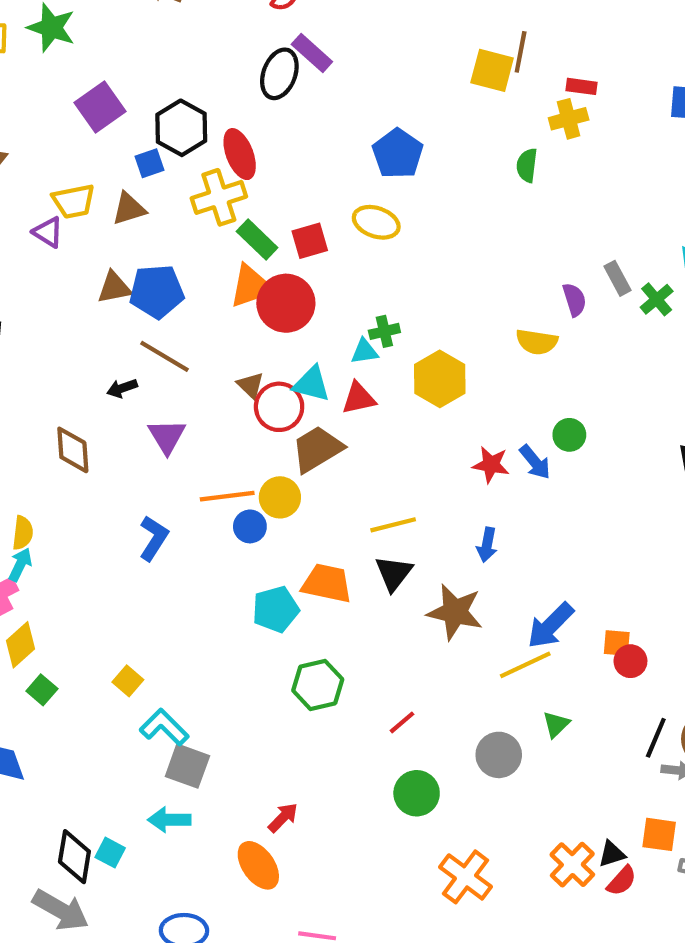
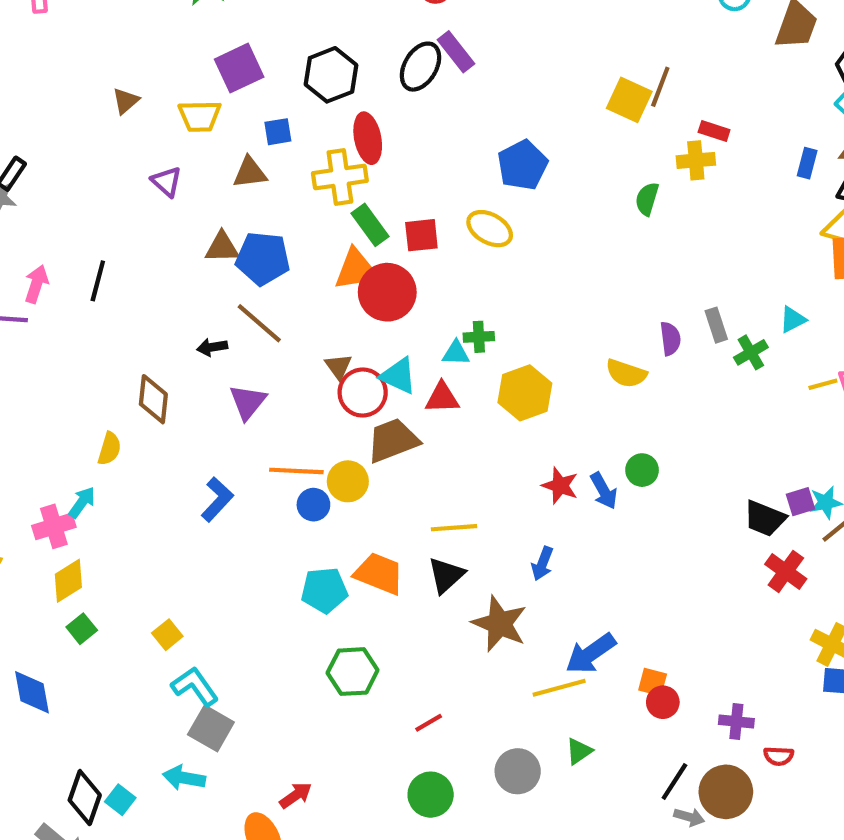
black hexagon: (181, 128) -> (331, 75), moved
yellow trapezoid: (74, 201) -> (200, 116), moved
yellow semicircle: (23, 533) -> (109, 449), moved

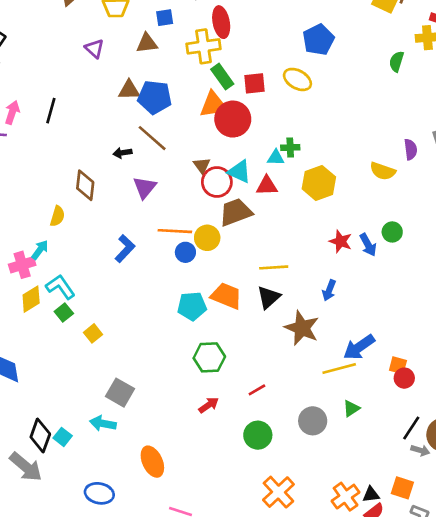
green square: (82, 629) -> (64, 312), moved
cyan L-shape: (195, 686) -> (60, 287), moved
red arrow: (296, 795) -> (209, 405), moved

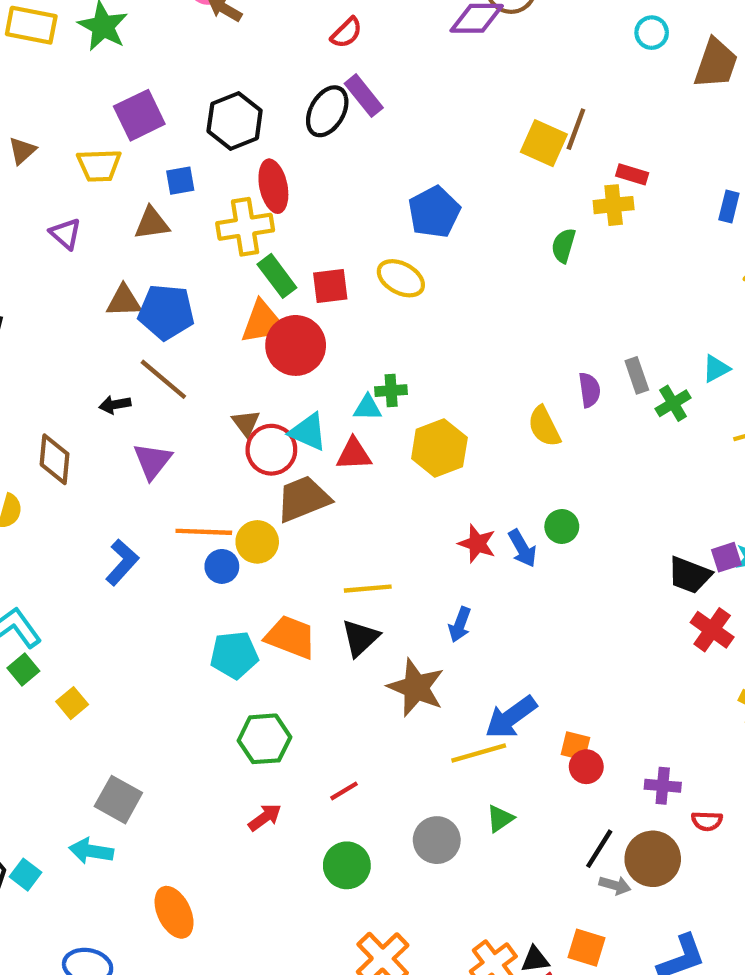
yellow semicircle: (383, 171) -> (544, 427), turned 45

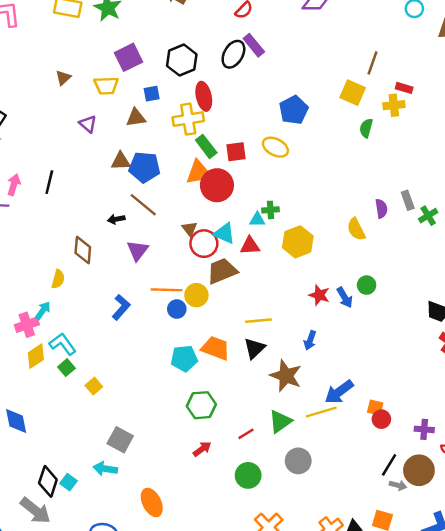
yellow square: (544, 143) -> (353, 93), moved
green triangle: (500, 819) -> (280, 421), moved, size x1.5

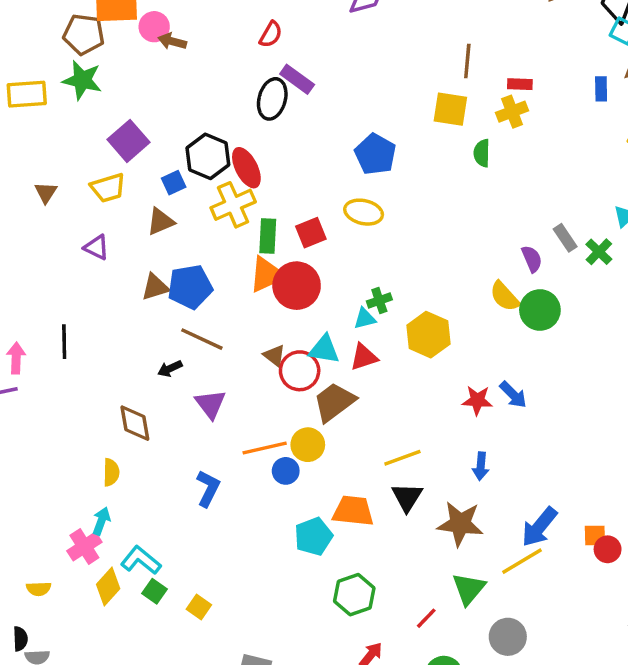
black hexagon: (182, 60) -> (208, 156), moved
green rectangle: (206, 146) -> (268, 236), turned 55
green circle: (367, 285) -> (540, 310), moved, size x1.5

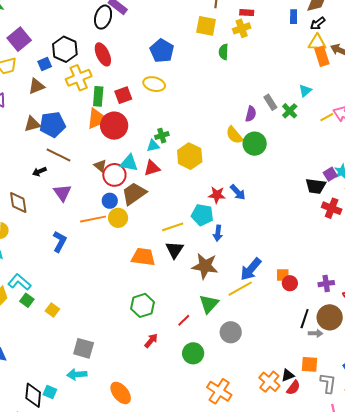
red ellipse: (246, 168) -> (103, 54), moved
purple semicircle: (532, 259) -> (251, 114), turned 35
blue circle: (286, 471) -> (110, 201), moved
cyan pentagon: (314, 536) -> (202, 215), moved, turned 30

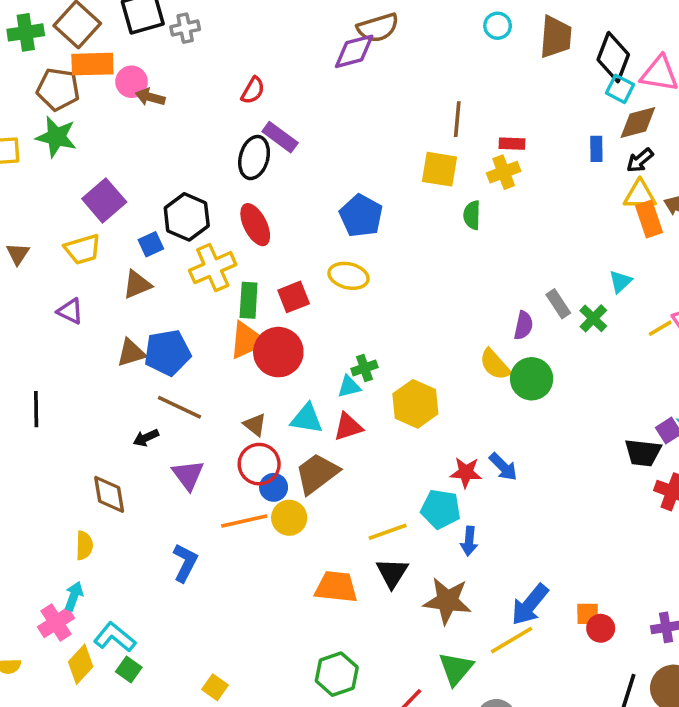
red circle: (114, 175) -> (259, 464), moved
yellow square: (52, 310) -> (215, 687), moved

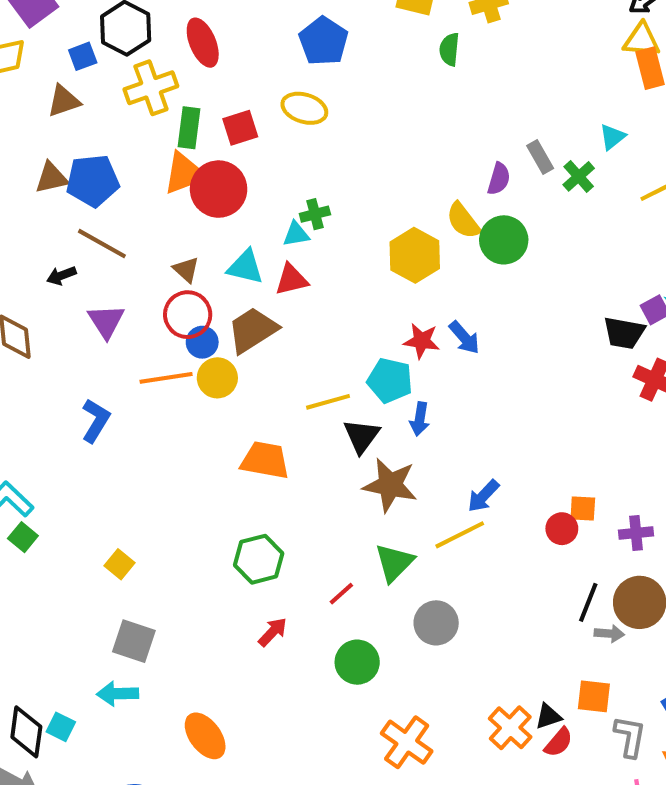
yellow hexagon: (415, 404) -> (415, 255), moved
black triangle: (392, 573) -> (362, 436), moved
blue arrow: (530, 605) -> (483, 496), size x0.7
orange square: (588, 614) -> (583, 509), moved

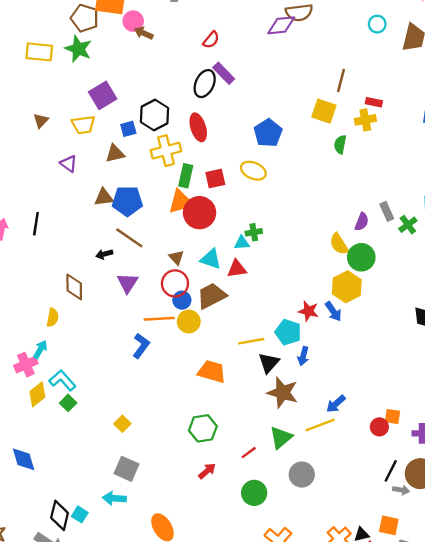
yellow hexagon: (415, 255) -> (347, 287), moved
blue L-shape: (96, 421) -> (141, 346), moved

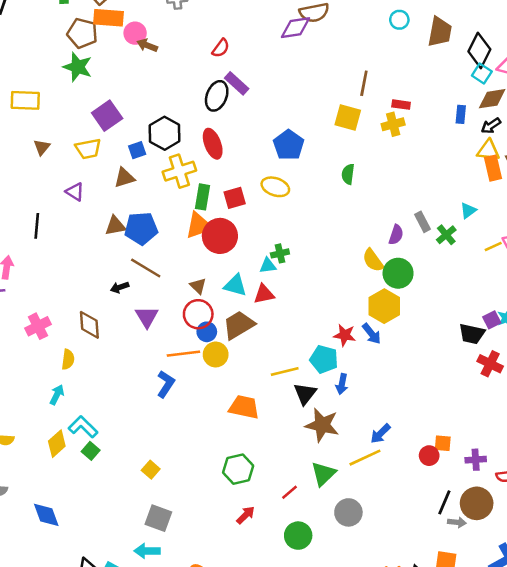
yellow rectangle: (39, 52) -> (25, 100), moved
green semicircle: (340, 144) -> (348, 174), moved
black line: (36, 224) -> (37, 226), moved
pink cross: (26, 365) -> (38, 326), moved

